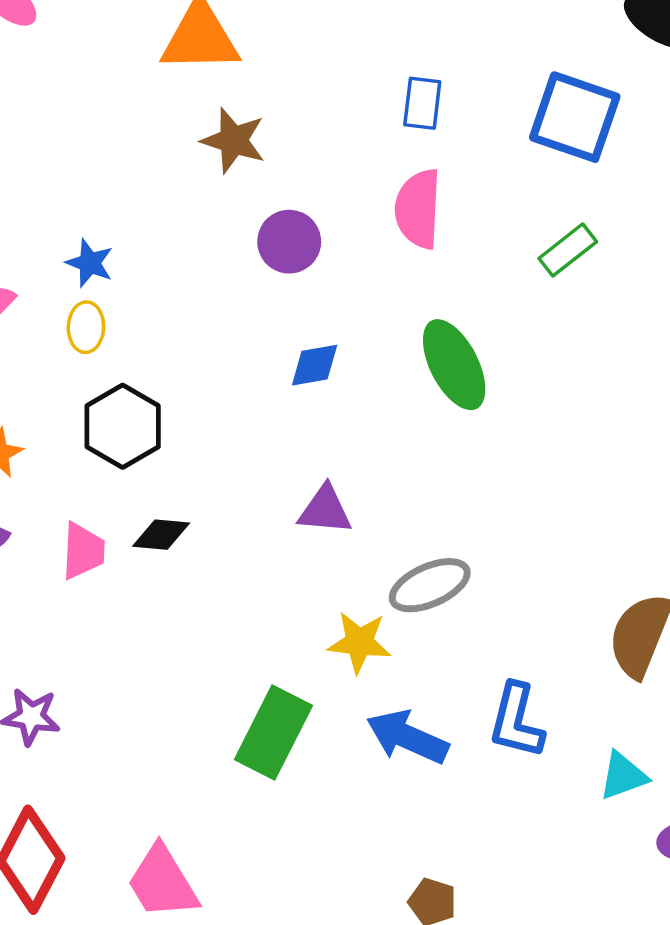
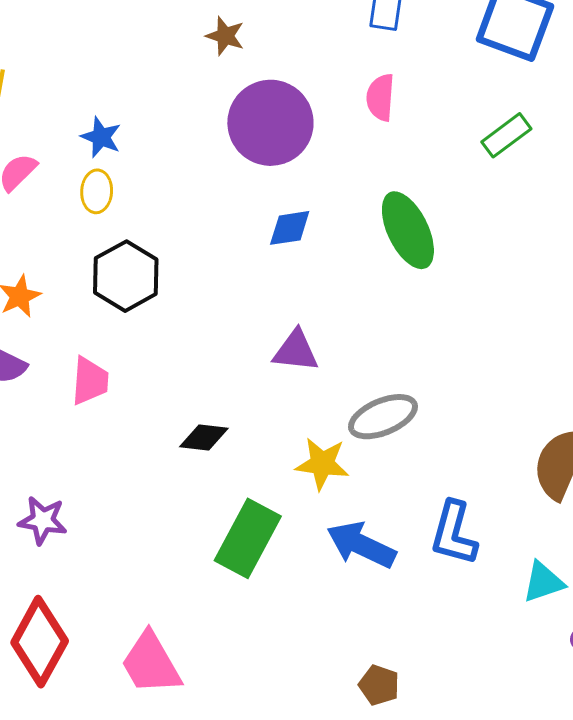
brown star: (233, 140) -> (225, 36), size x0.7
pink semicircle: (418, 209) -> (380, 97), size x0.7
purple circle: (289, 242) -> (270, 123), size x1.6
black diamond: (161, 535) -> (204, 437), moved

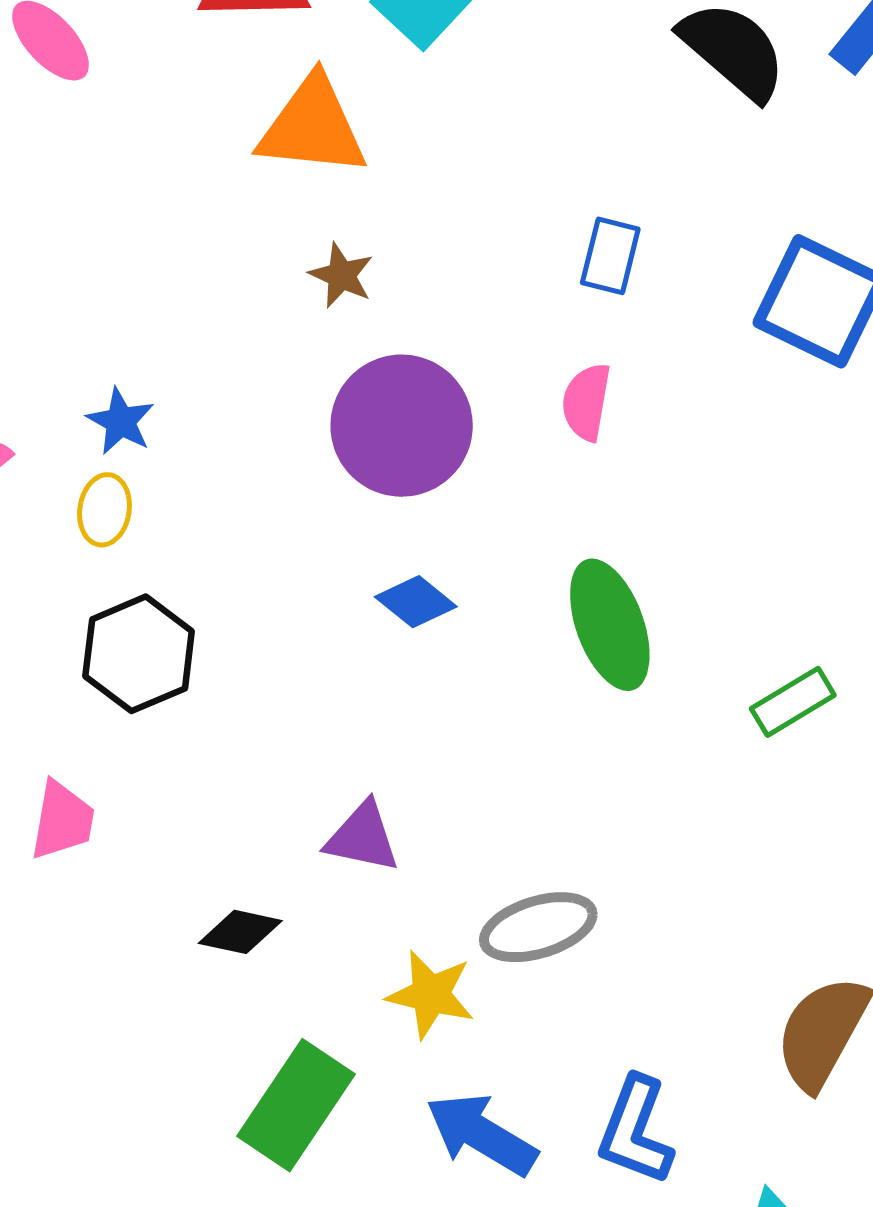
green rectangle: (506, 135) -> (793, 702), moved
blue diamond: (290, 228) -> (416, 602), turned 42
purple triangle: (296, 351) -> (363, 837), moved

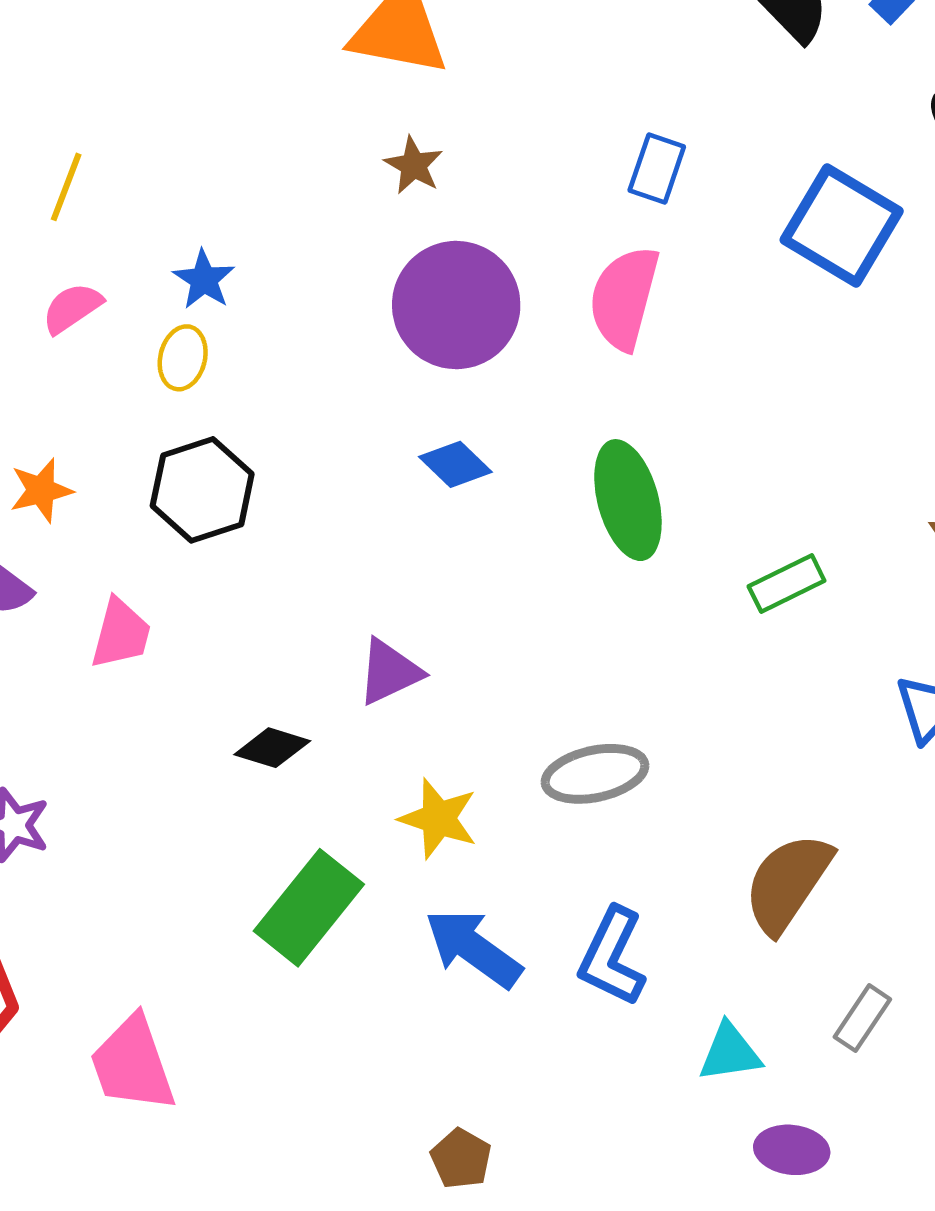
pink semicircle: (586, 402) -> (624, 298), size x1.5
purple triangle: (363, 837) -> (389, 672), turned -42
gray ellipse: (538, 927) -> (595, 774), moved

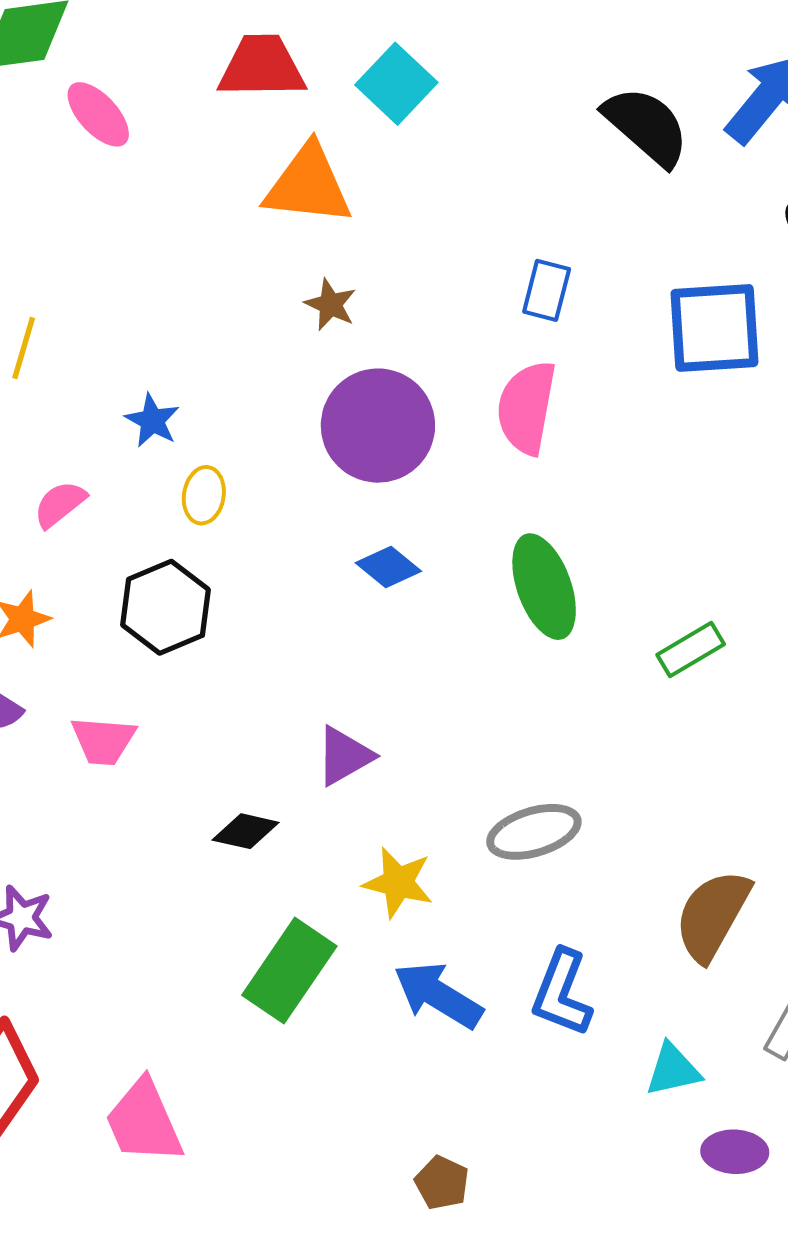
blue square: (842, 225) -> (714, 328), turned -30
pink semicircle: (72, 308) -> (60, 504), moved
yellow ellipse: (183, 358) -> (204, 495), moved
pink trapezoid: (121, 634) -> (103, 741), turned 84

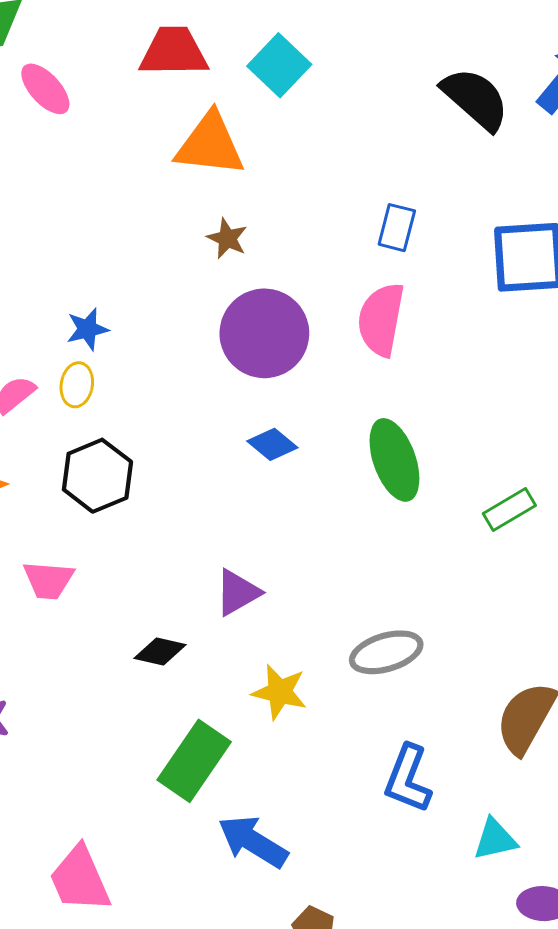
blue star: (152, 420) -> (87, 329), turned 30
yellow ellipse: (204, 495) -> (77, 385), moved
blue arrow: (438, 995) -> (253, 841), moved

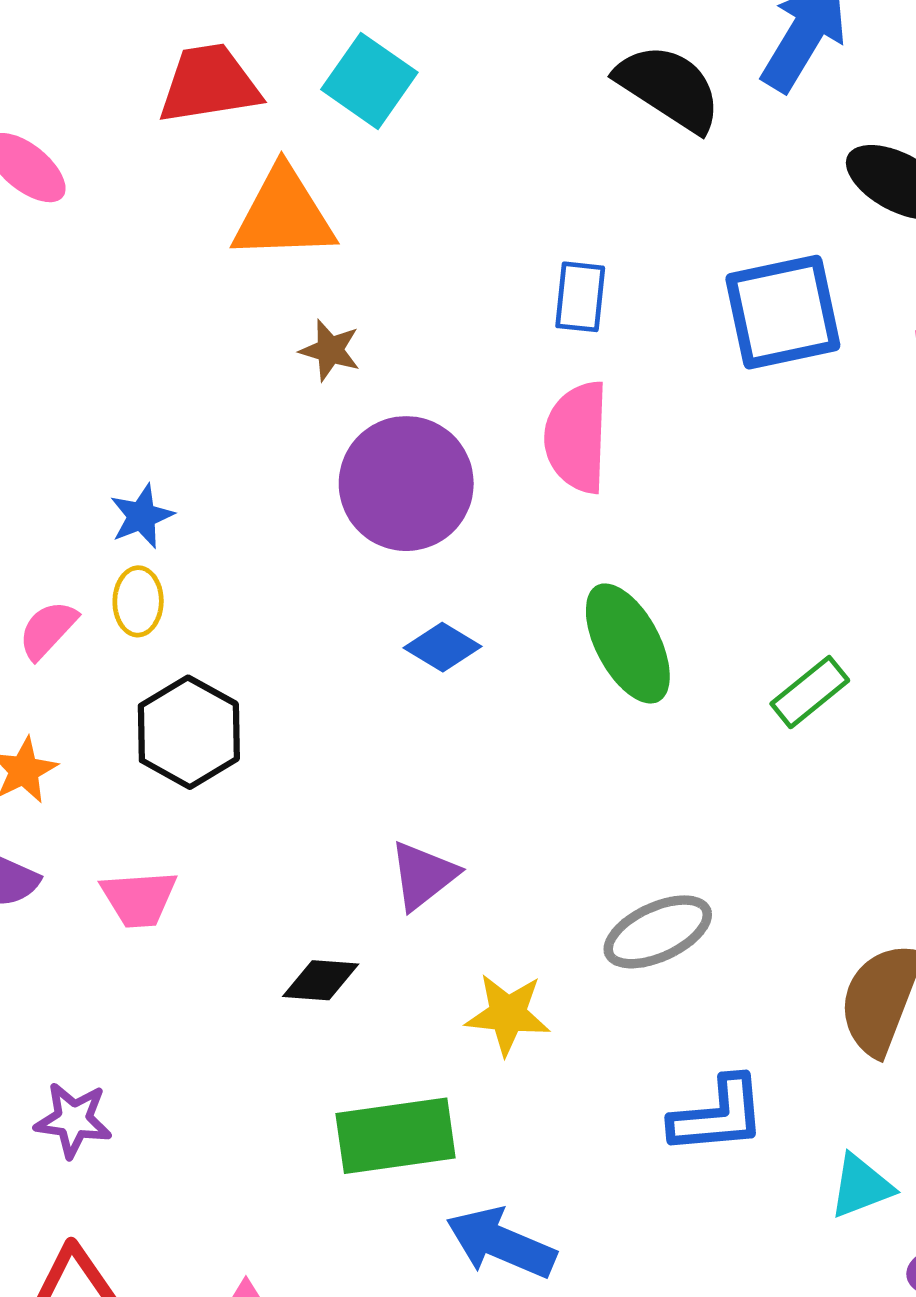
green rectangle: (194, 761) -> (396, 1136), turned 56
blue L-shape: (408, 779) -> (718, 1115), turned -108

